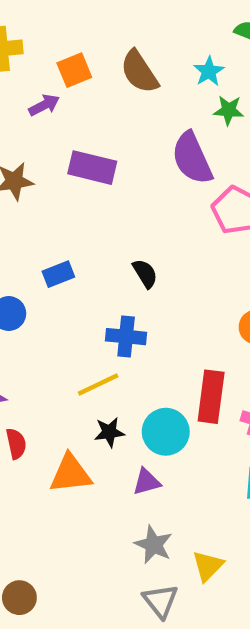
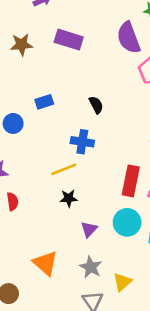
cyan circle: (166, 432) -> (127, 222), moved
orange triangle: (71, 474) -> (45, 263), moved, turned 44
purple triangle: (147, 482) -> (89, 229), turned -36

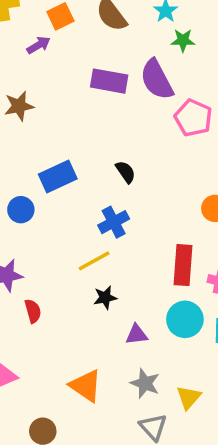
purple rectangle: (69, 40) -> (109, 81), moved
blue rectangle: (44, 102) -> (58, 177), size x1.5
blue cross: (82, 142) -> (114, 222), turned -30
purple triangle: (89, 229) -> (137, 335), turned 48

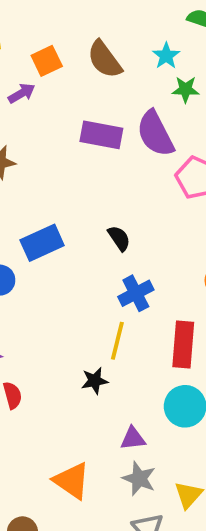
blue cross: (114, 222) -> (136, 293), moved
yellow line: (94, 261) -> (117, 341), moved, turned -48
purple triangle: (137, 335) -> (133, 438), moved

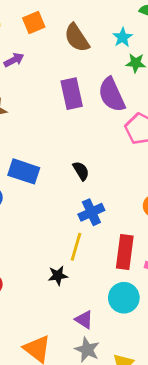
orange square: (47, 61) -> (34, 23), moved
purple rectangle: (101, 135) -> (72, 94), turned 64
blue rectangle: (42, 243) -> (24, 171), turned 40
purple triangle: (133, 438) -> (84, 320), turned 36

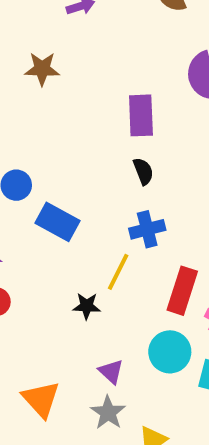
purple rectangle: (72, 94) -> (141, 115), moved
blue rectangle: (24, 171) -> (57, 222), moved

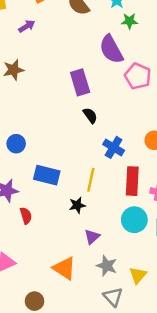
blue rectangle: (57, 222) -> (47, 175), moved
blue cross: (147, 229) -> (114, 147), moved, turned -30
purple triangle: (111, 372) -> (92, 237), moved, turned 49

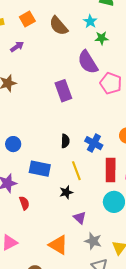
black semicircle: (90, 115) -> (65, 141), moved, turned 40
yellow line: (91, 180) -> (76, 171), turned -30
purple triangle: (92, 237) -> (80, 218), turned -32

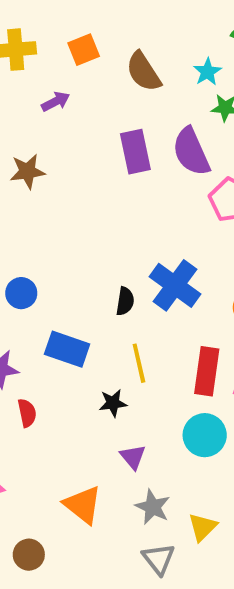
purple rectangle: (63, 91) -> (135, 152), moved
blue cross: (94, 143) -> (175, 285), moved, size x1.4

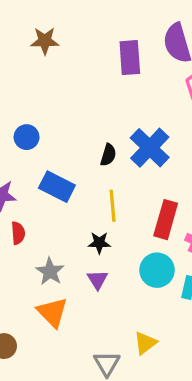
purple rectangle: (135, 152) -> (130, 58), moved
black star: (113, 403) -> (99, 243), moved
gray star: (153, 507) -> (50, 271), moved

